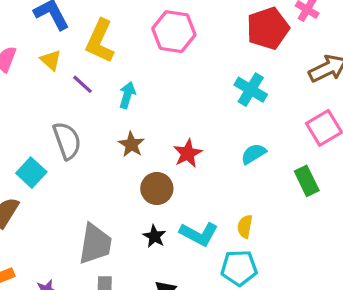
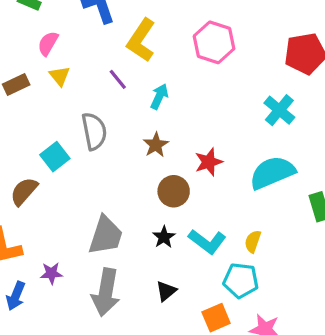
yellow triangle: (51, 60) -> (60, 76), moved
cyan semicircle: (254, 154) -> (272, 173), size x1.8

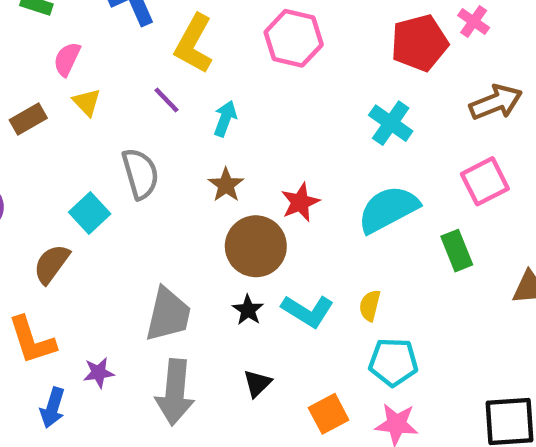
brown circle: (174, 191) -> (256, 246), size x1.4
cyan pentagon: (241, 280) -> (393, 362), moved

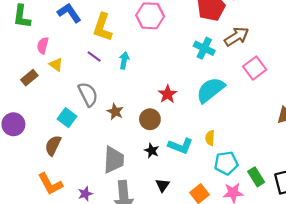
brown arrow: (496, 102) -> (237, 37), moved
brown star: (226, 185) -> (115, 112), moved
brown circle: (256, 246) -> (150, 119), size x0.7
green rectangle: (457, 251) -> (256, 177), moved

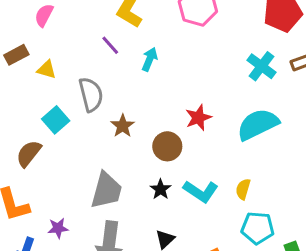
yellow triangle: (56, 65) -> (47, 70), moved, turned -32

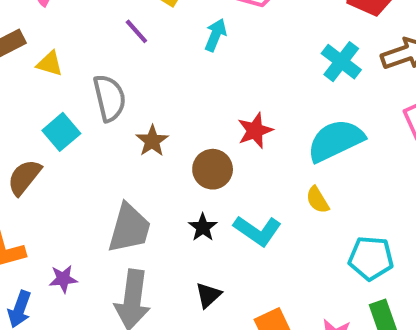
cyan arrow: (150, 59) -> (216, 35), moved
yellow semicircle: (243, 189) -> (318, 200), moved, turned -48
cyan pentagon: (258, 228) -> (371, 258), moved

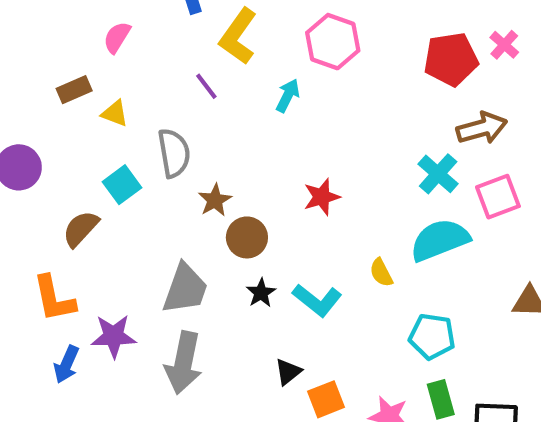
cyan cross: (341, 62) -> (438, 174), moved
cyan semicircle: (336, 141) -> (440, 240), moved
brown circle: (213, 169) -> (247, 237), moved
purple star: (63, 279) -> (114, 336), size x1.5
black triangle: (208, 295) -> (288, 372), moved

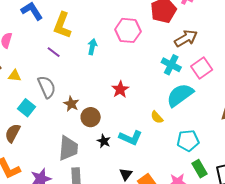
pink hexagon: (333, 42) -> (128, 30), moved

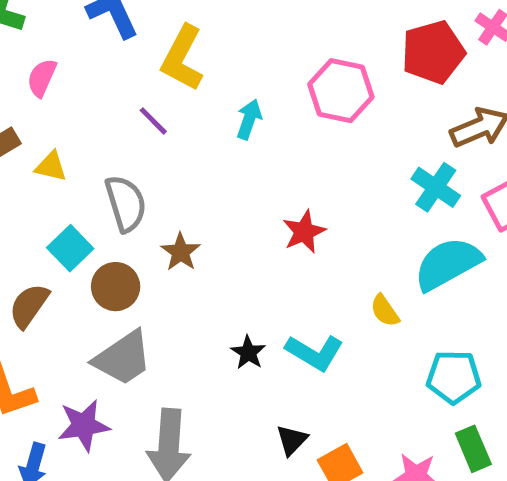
brown circle: (91, 117) -> (116, 287), moved
gray trapezoid: (68, 148) -> (123, 358), moved, turned 44

